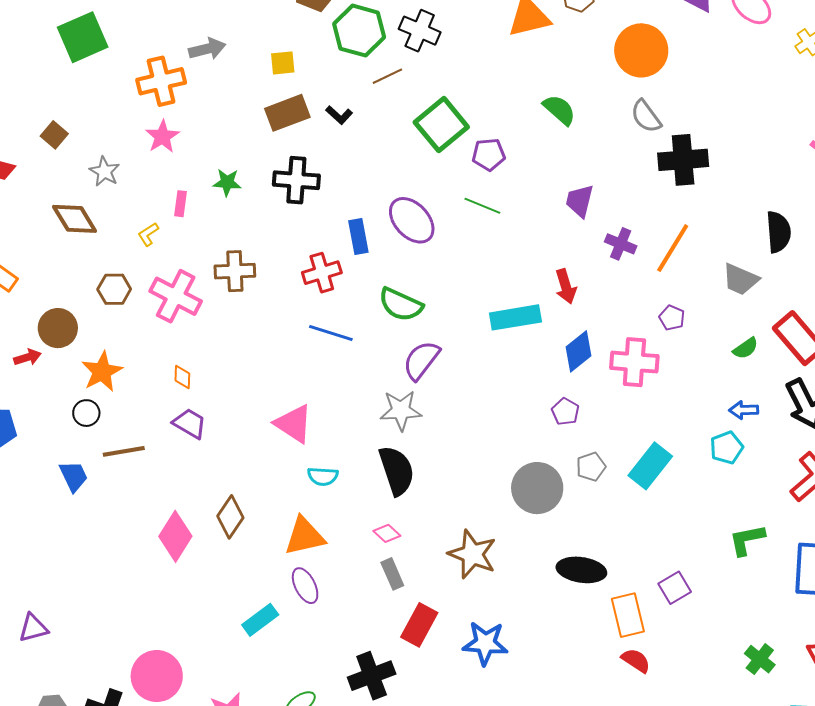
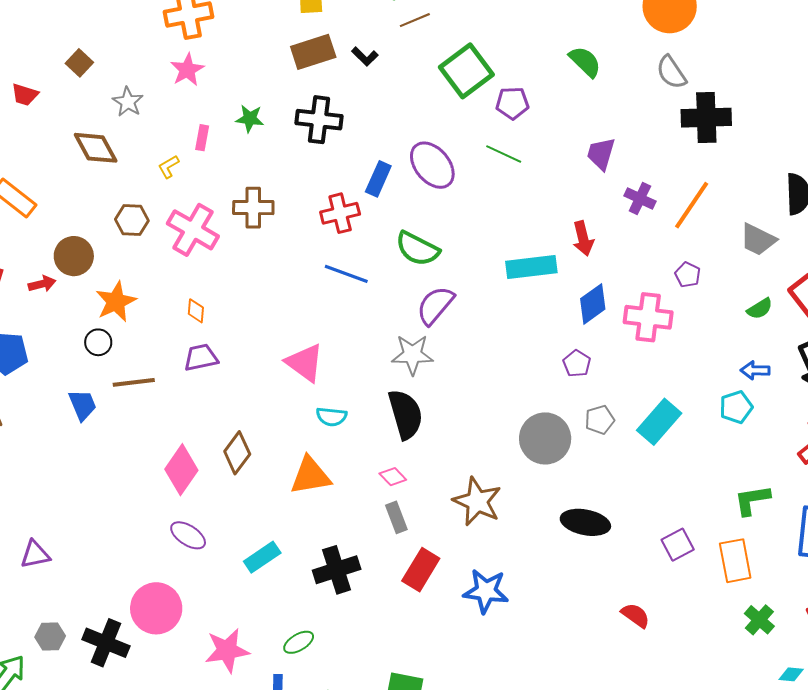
blue rectangle: (358, 236) -> (378, 179), turned 32
purple trapezoid: (190, 423) -> (201, 358), turned -45
purple ellipse: (305, 586) -> (188, 535), moved, turned -33
orange rectangle: (628, 615) -> (735, 561), moved
black cross: (372, 676) -> (337, 570), moved

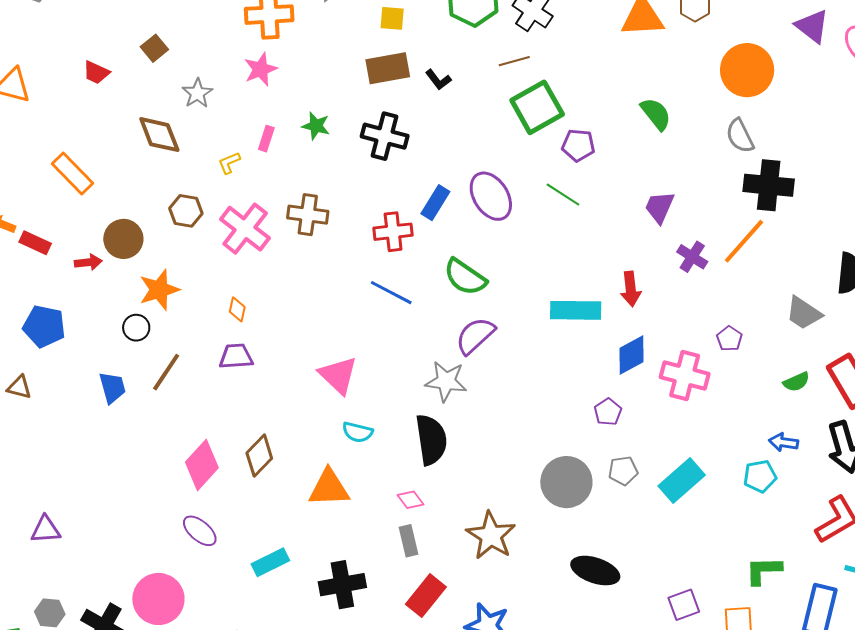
brown line: (415, 20) -> (514, 61), moved
orange line: (692, 205) -> (744, 241), moved
brown line: (134, 382) -> (166, 372), turned -57

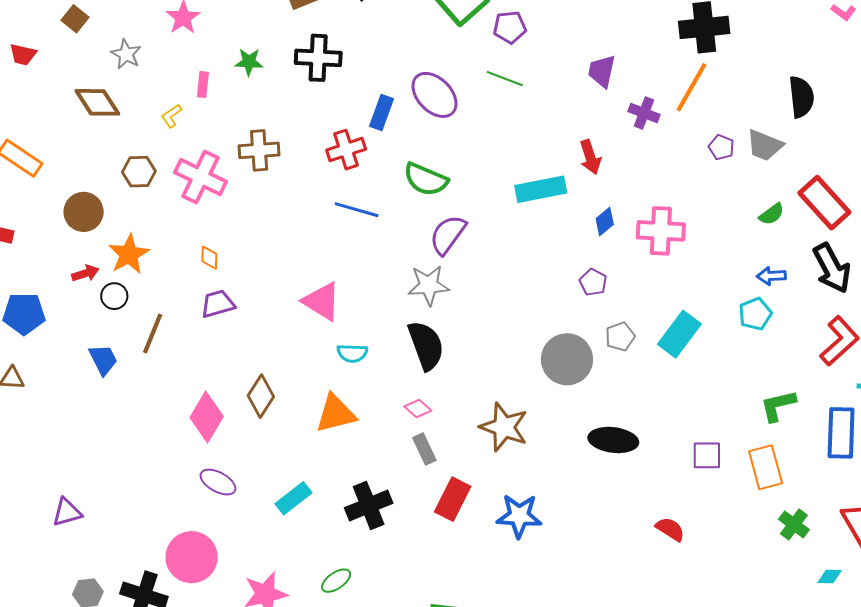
red arrow: (88, 262) -> (85, 273), moved
purple pentagon: (729, 339) -> (721, 147), moved
blue diamond: (632, 355) -> (605, 222), size x0.7
purple square: (684, 605) -> (707, 455), turned 32

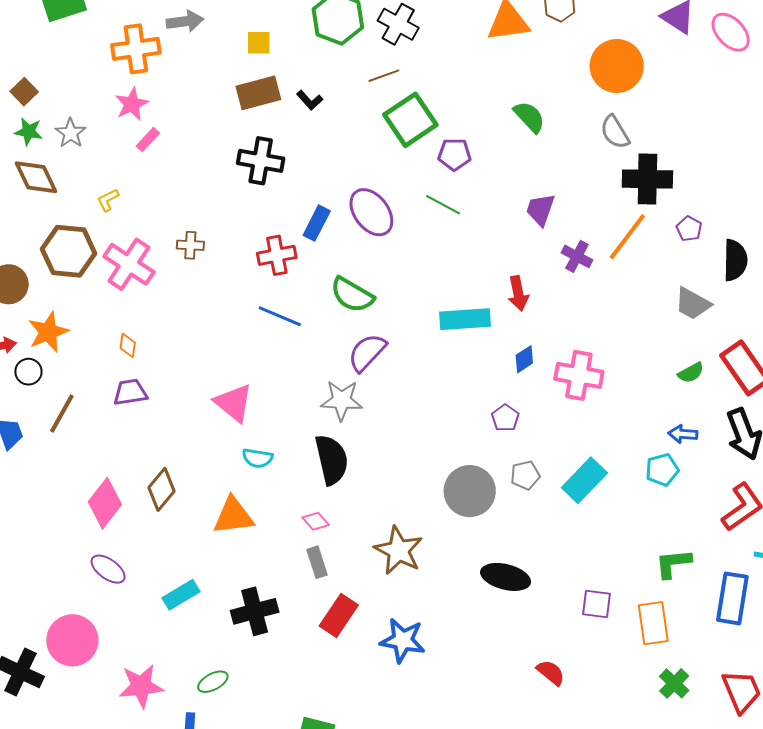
green star: (249, 62) -> (29, 132), moved
pink rectangle: (203, 84) -> (148, 140), moved, turned 30
purple pentagon: (721, 147) -> (689, 229), moved
brown cross: (259, 150) -> (190, 245), size x0.7
brown hexagon: (139, 172) -> (69, 251), size x1.6

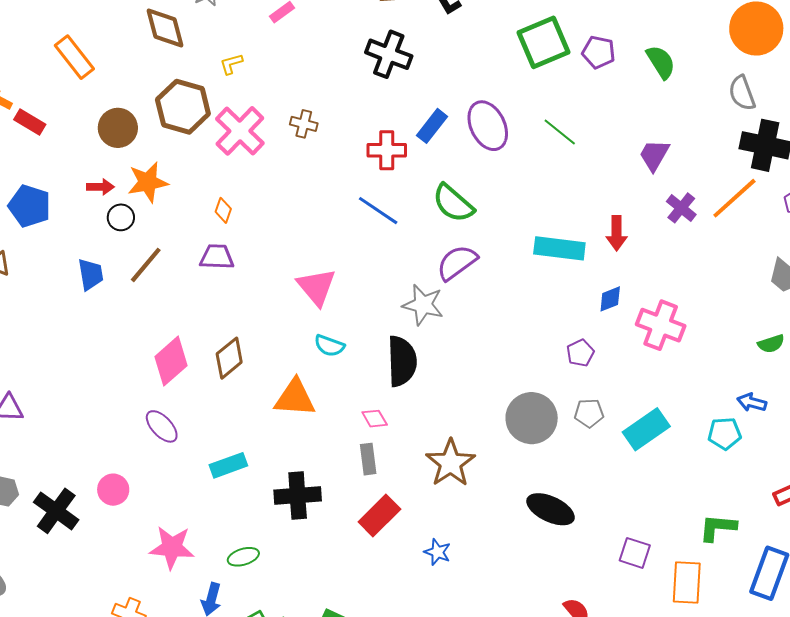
purple pentagon: (455, 154) -> (599, 52), moved
pink circle: (72, 640) -> (113, 490), size x0.6
blue star: (403, 640) -> (437, 552), size x0.6

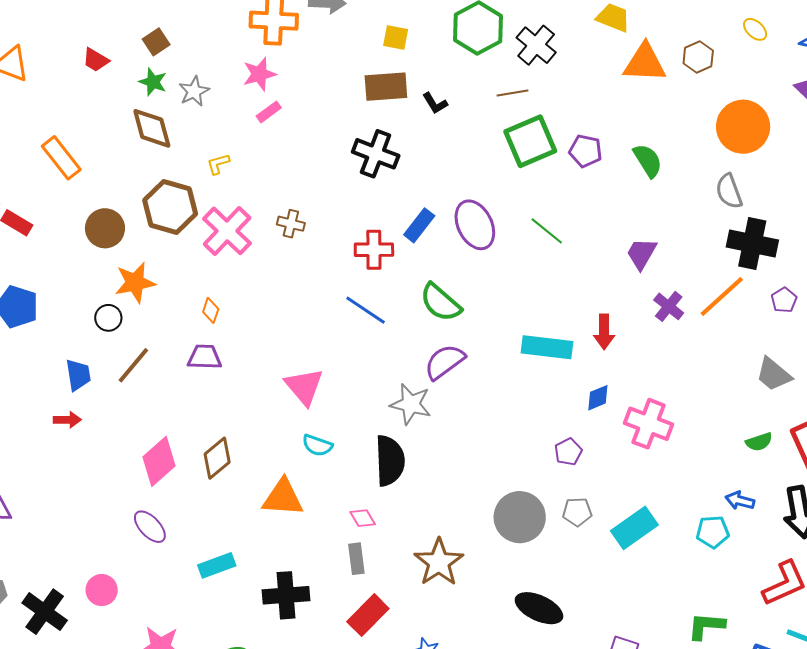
red arrow: (100, 187) -> (67, 420), moved

